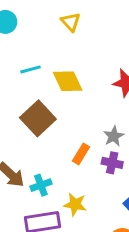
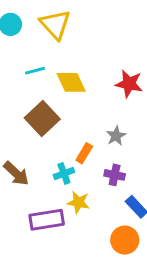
yellow triangle: (71, 22) -> (55, 24), moved, size x1.6
purple cross: (112, 163) -> (115, 175), moved
cyan cross: (41, 185) -> (64, 173), moved

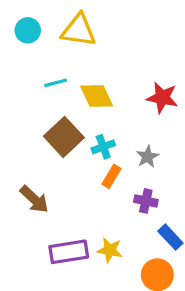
yellow triangle: (55, 24) -> (79, 30), turned -40
cyan cross: (64, 173) -> (103, 147), moved
yellow star: (78, 202) -> (110, 250), moved

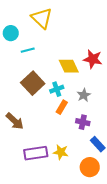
cyan circle: (28, 30) -> (11, 33), moved
yellow triangle: (79, 30) -> (42, 18), turned 35
yellow diamond: (97, 96) -> (69, 66), moved

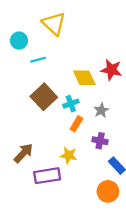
brown arrow: (15, 121) -> (23, 153), moved, turned -90
yellow star: (61, 152) -> (69, 155), moved

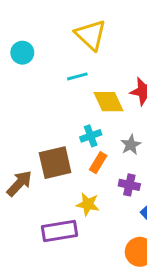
yellow triangle: (54, 24) -> (91, 35), moved
cyan line: (38, 60) -> (77, 76), moved
brown square: (44, 97) -> (55, 163), moved, turned 30
brown arrow: (23, 153) -> (19, 183), moved

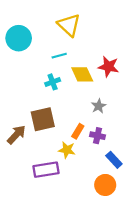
cyan circle: (22, 53) -> (19, 38), size x1.5
cyan cross: (91, 136) -> (53, 82), moved
orange rectangle: (98, 163) -> (78, 131), moved

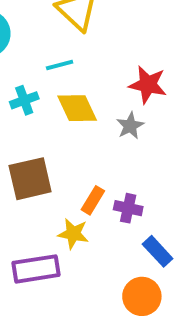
yellow diamond: (82, 74) -> (77, 108), moved
cyan cross: (53, 82) -> (24, 100), moved
gray star: (99, 106) -> (130, 126), moved

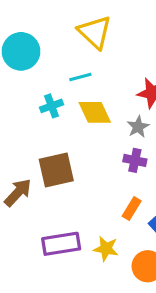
orange rectangle: (93, 200) -> (132, 209), moved
purple cross: (128, 208) -> (135, 160), moved
yellow star: (73, 234) -> (106, 249), moved

